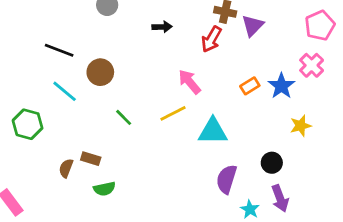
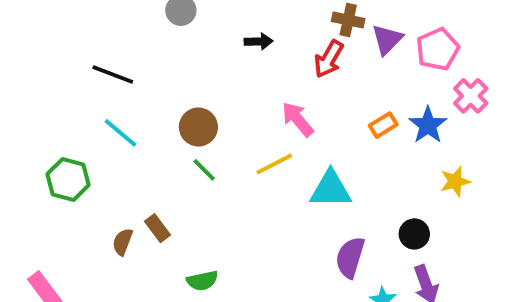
pink pentagon: (320, 26) -> (438, 49), moved
brown circle: (100, 72) -> (198, 127), moved
brown rectangle: (91, 159) -> (158, 228), turned 36
green semicircle: (104, 189) -> (202, 281), moved

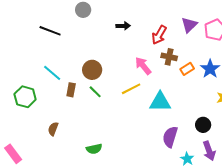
brown cross: (348, 20) -> (169, 57), moved
black line: (113, 74) -> (50, 31), moved
brown rectangle: (158, 228) -> (71, 90), moved, turned 48

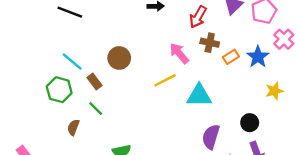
brown rectangle: (71, 90) -> (94, 81), turned -48
green line: (95, 92) -> (96, 109), moved
green hexagon: (25, 97) -> (59, 90), moved

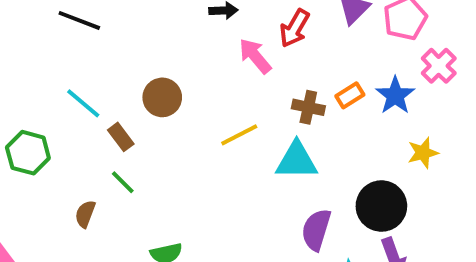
brown cross: (210, 43) -> (308, 107), moved
pink arrow: (179, 53) -> (255, 56), moved
green hexagon: (59, 90) -> (28, 153), moved
black circle: (250, 123) -> (381, 206), size x1.6

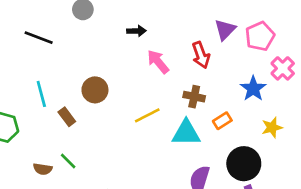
red arrow: (295, 28) -> (201, 55), moved, turned -50
orange rectangle: (350, 95) -> (222, 121), moved
cyan line: (83, 103) -> (41, 94), turned 35
green line: (123, 182) -> (68, 161), moved
brown semicircle: (85, 214) -> (43, 169), turned -102

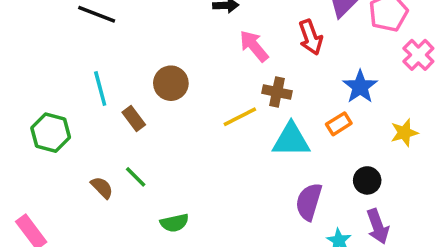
blue star: (253, 89) -> (360, 87), moved
brown cross: (194, 97) -> (277, 92), moved
black circle: (244, 164) -> (367, 180), size x0.6
brown semicircle: (43, 169) -> (102, 188), turned -144

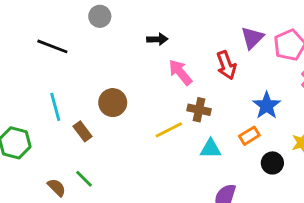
cyan triangle: (291, 140) -> (211, 149), size x0.7
black circle: (367, 180) -> (272, 163), moved

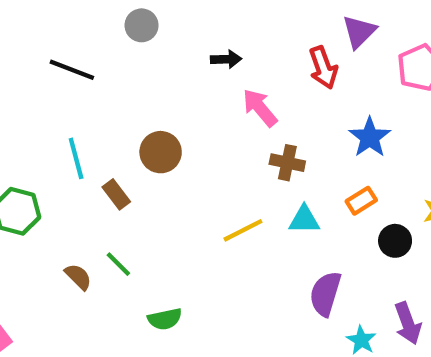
purple triangle: (252, 38) -> (359, 32), moved
red arrow: (226, 65) -> (323, 68), moved
blue star: (267, 105) -> (370, 137), moved
yellow line: (169, 130) -> (243, 230), moved

